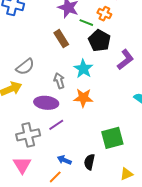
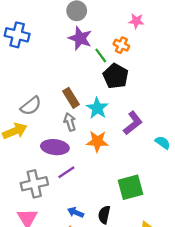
green line: (86, 23) -> (101, 55), turned 32
brown rectangle: (61, 39) -> (71, 98), moved
purple L-shape: (125, 60) -> (133, 123), moved

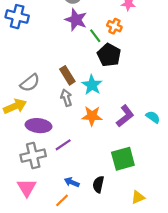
purple L-shape: (133, 123) -> (125, 116), moved
purple ellipse: (55, 147) -> (38, 126), moved

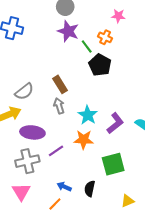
cyan star: (92, 85) -> (88, 115), moved
orange star: (92, 116) -> (84, 140), moved

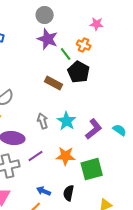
brown rectangle: (60, 84) -> (54, 83), moved, turned -30
gray arrow: (59, 106) -> (43, 121), moved
orange star: (84, 140) -> (66, 156), moved

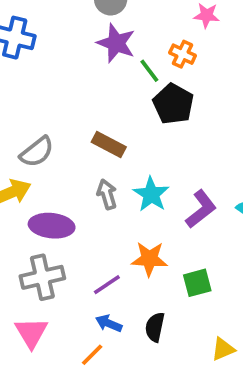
brown rectangle: (54, 83) -> (109, 145), moved
purple line: (36, 156) -> (107, 285), moved
green square: (92, 169) -> (197, 283), size x0.7

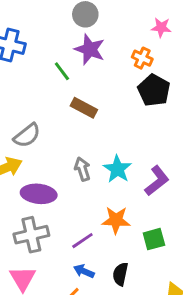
green line: (149, 71) -> (62, 71), moved
black pentagon: (173, 104) -> (154, 90), moved
brown rectangle: (109, 145) -> (84, 108), moved

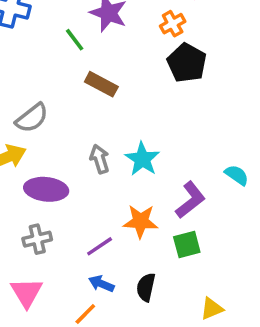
orange cross: (142, 58) -> (173, 24), turned 36
purple L-shape: (157, 181) -> (190, 200), moved
gray cross: (31, 235) -> (37, 239), size x0.7

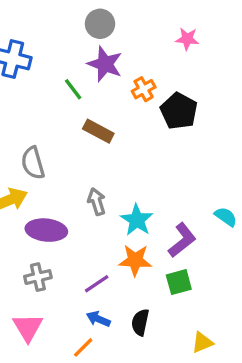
orange cross: (173, 24) -> (144, 89), moved
gray semicircle: (32, 118) -> (33, 163), turned 112
cyan star: (142, 159) -> (137, 220), moved

